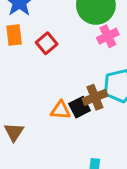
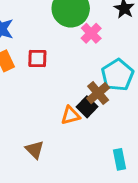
red square: (47, 43) -> (37, 58), turned -30

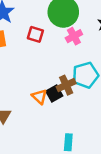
red square: (37, 58) -> (35, 34), moved
orange triangle: (71, 115) -> (39, 97), turned 42

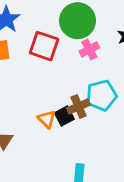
red square: (35, 34) -> (44, 46), size x1.5

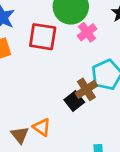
orange triangle: (47, 119) -> (42, 127), moved

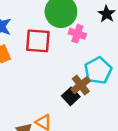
pink cross: (87, 32) -> (77, 34), turned -30

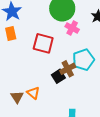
red square: (38, 41) -> (43, 43), moved

